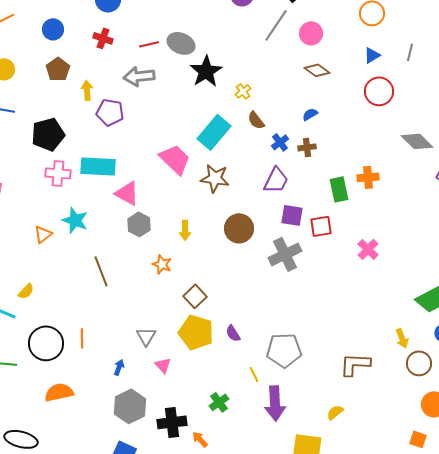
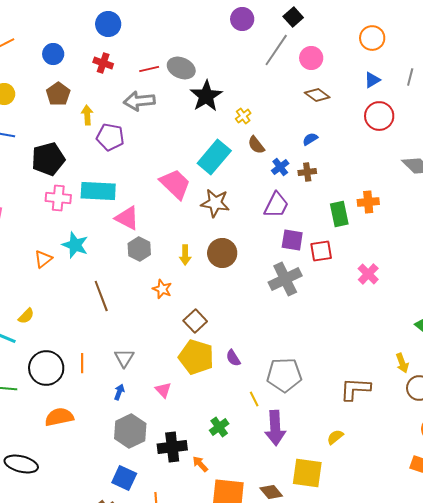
brown circle: (239, 228) -> (222, 253), moved
gray triangle: (146, 336) -> (124, 358), moved

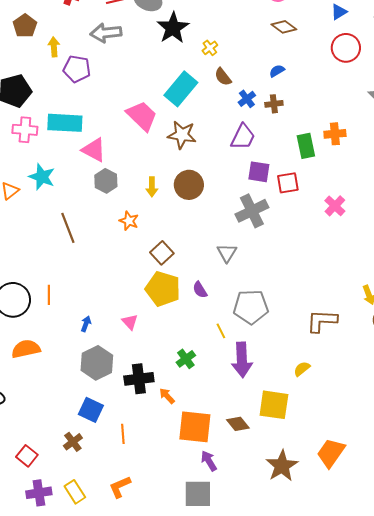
gray triangle: (124, 358) -> (227, 253), moved

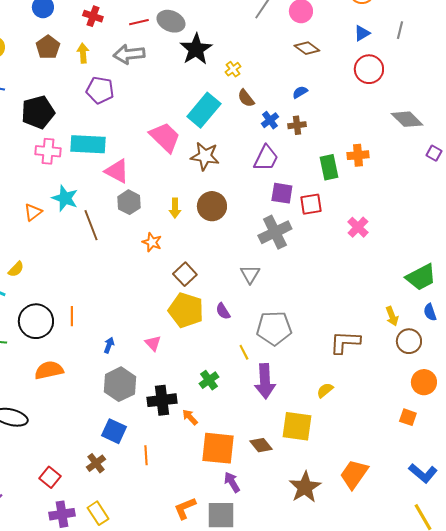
yellow arrow: (54, 47) -> (83, 53), moved
brown line: (68, 228) -> (91, 225), moved
orange L-shape: (120, 487) -> (185, 508), moved

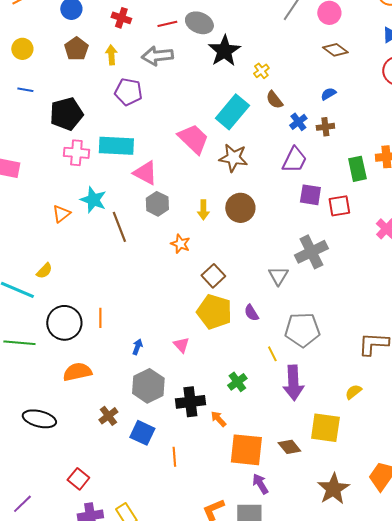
gray cross: (275, 232) -> (311, 252), moved
brown cross: (96, 463) -> (108, 416), moved

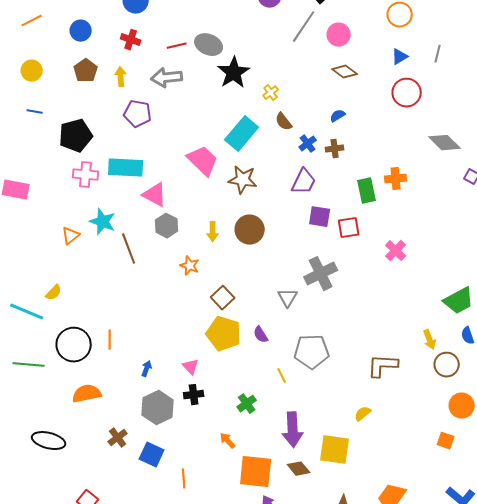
purple arrow: (293, 383) -> (293, 430), moved
black cross: (190, 402) -> (194, 395), moved, size x0.7

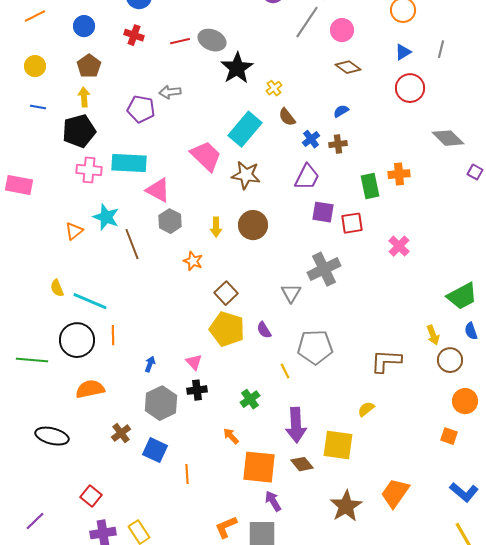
yellow arrow: (121, 77) -> (84, 97), moved
gray arrow: (167, 78) -> (170, 92), moved, size x0.7
yellow semicircle: (54, 293) -> (57, 288), turned 114
cyan line: (27, 312) -> (90, 301), moved

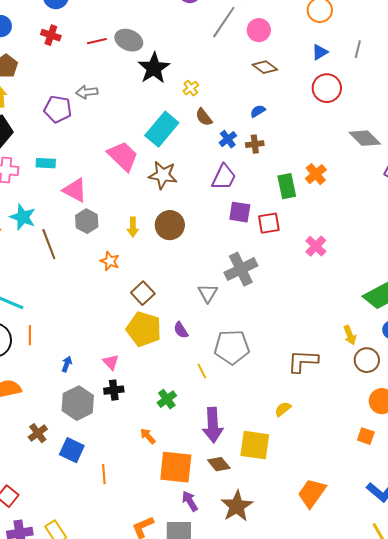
cyan rectangle: (129, 163) -> (46, 163), size x0.6
orange cross: (399, 174) -> (316, 174), turned -35
brown star: (346, 506) -> (237, 506), moved

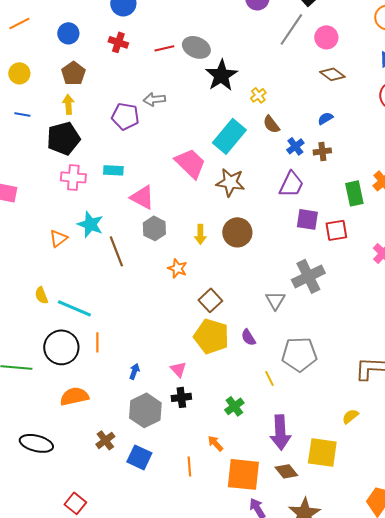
orange line: (104, 474) -> (189, 466), moved

